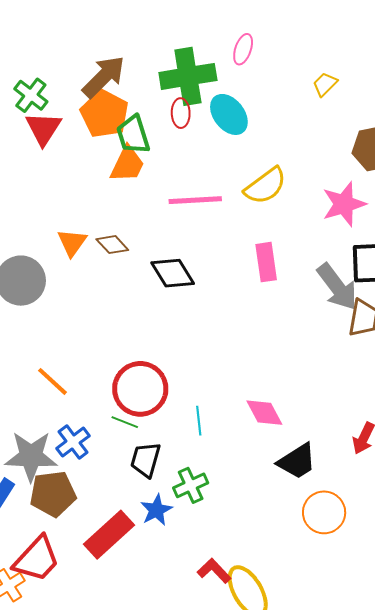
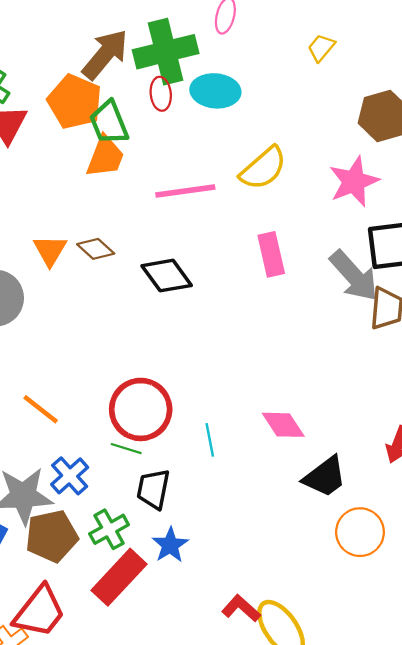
brown arrow: (104, 77) -> (105, 54), moved
cyan ellipse: (229, 114) -> (215, 91), turned -42
green cross: (191, 485) -> (109, 529), moved

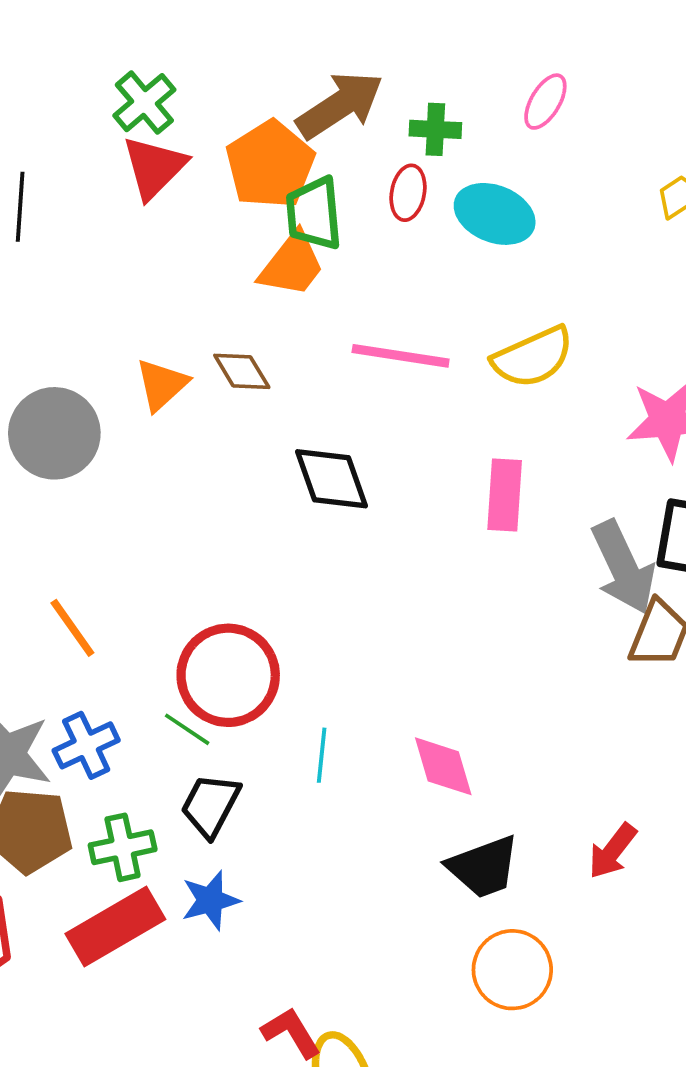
green cross: (166, 52) -> (435, 129), size x0.5
brown diamond: (96, 249) -> (242, 371), moved

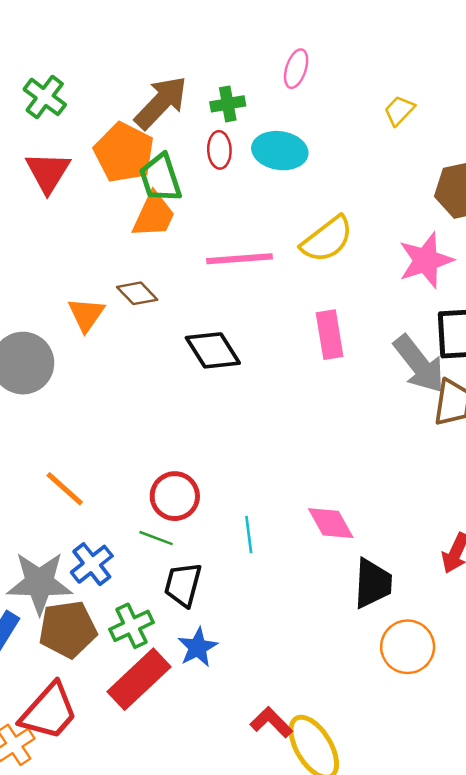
green cross: (144, 103) -> (45, 97), moved
red circle: (228, 675) -> (175, 496), size x0.7
black trapezoid: (483, 867) -> (373, 583), turned -54

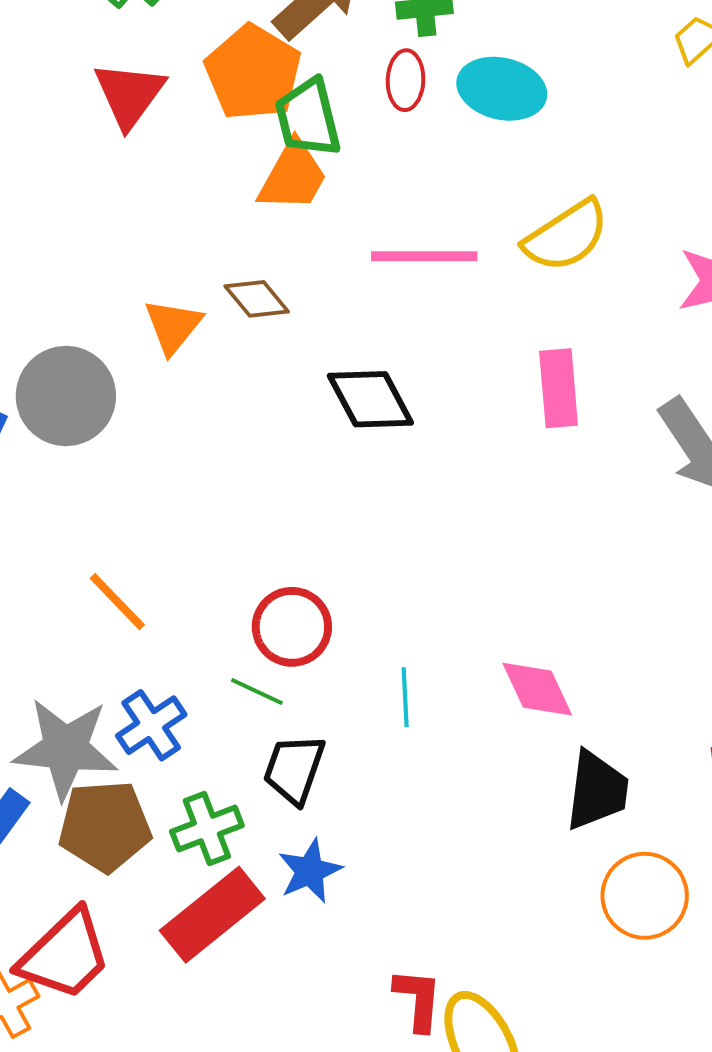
red L-shape: (271, 722) -> (418, 999), turned 45

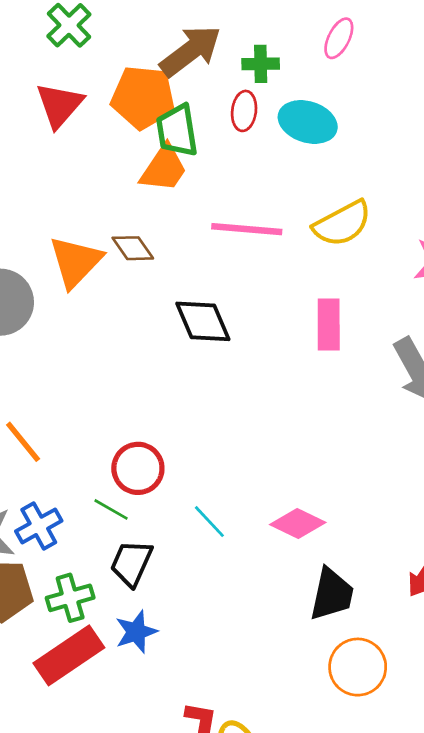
orange pentagon: (253, 73) -> (143, 97), turned -30
orange triangle: (173, 326) -> (76, 262), size x1.4
pink diamond: (537, 689) -> (298, 524), turned -44
cyan line: (405, 697) -> (209, 522), turned -45

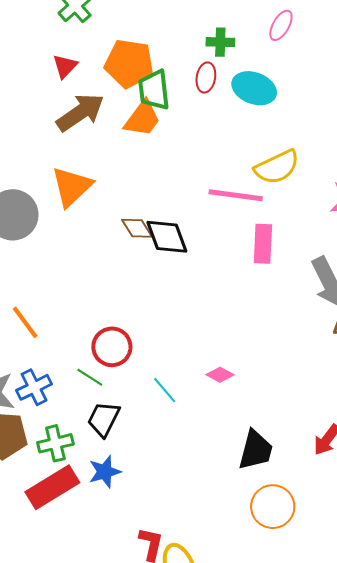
brown arrow: (190, 51) -> (80, 112), moved
red triangle: (59, 105) -> (65, 66), size x0.7
pink line: (247, 229) -> (236, 195), moved
brown diamond: (133, 248) -> (137, 228), moved
pink diamond: (298, 524) -> (220, 375), moved, size x0.7

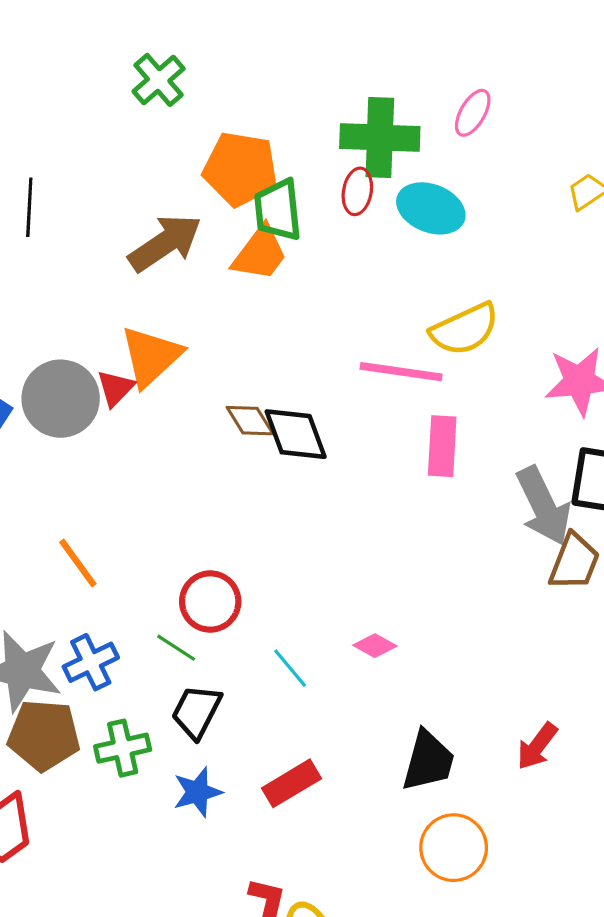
green cross: (220, 42) -> (380, 137), size x1.8
red triangle: (65, 66) -> (115, 388), moved
red rectangle: (52, 487) -> (292, 783), moved, size x0.7

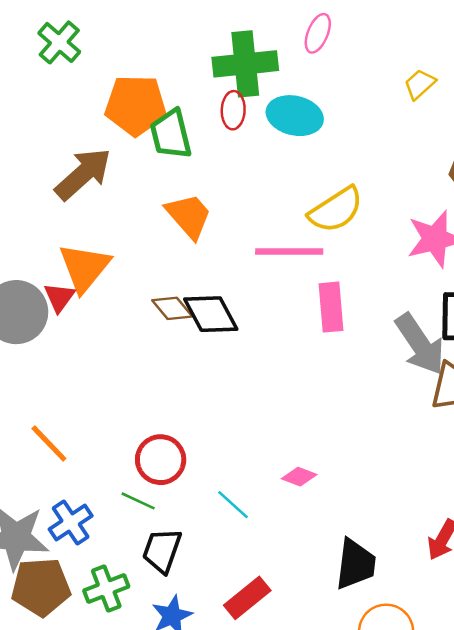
orange trapezoid: (260, 253) -> (189, 216), moved, turned -70

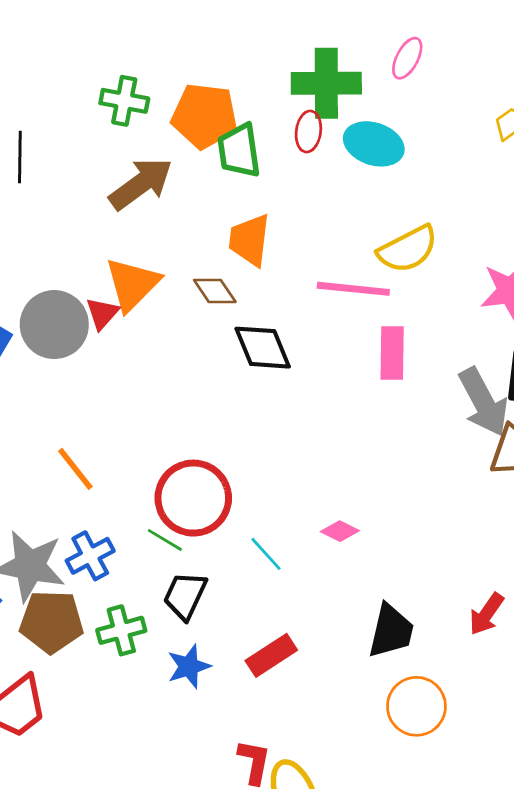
green cross: (59, 42) -> (124, 101), moved, turned -36
orange trapezoid: (189, 216) -> (250, 240), turned -138
brown diamond: (172, 308) -> (215, 291), moved
red circle: (161, 460) -> (193, 498), size x1.4

